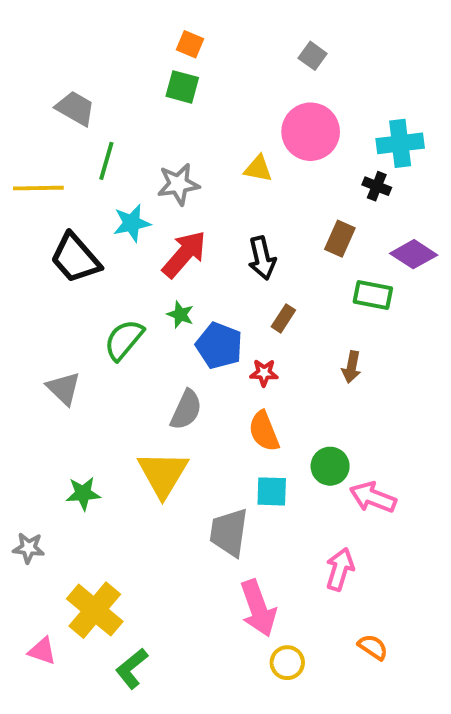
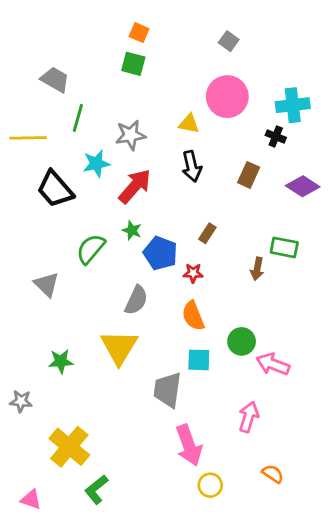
black arrow: (262, 258) -> (192, 166), moved
green rectangle: (373, 295) -> (284, 247), moved
pink triangle: (42, 651) -> (31, 499), moved

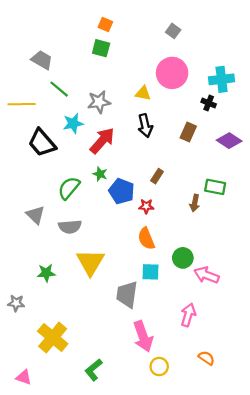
green line: (78, 118) -> (59, 89), turned -66
gray semicircle: (136, 300) -> (70, 227), moved, turned 60
green L-shape: (96, 489) -> (94, 370), moved

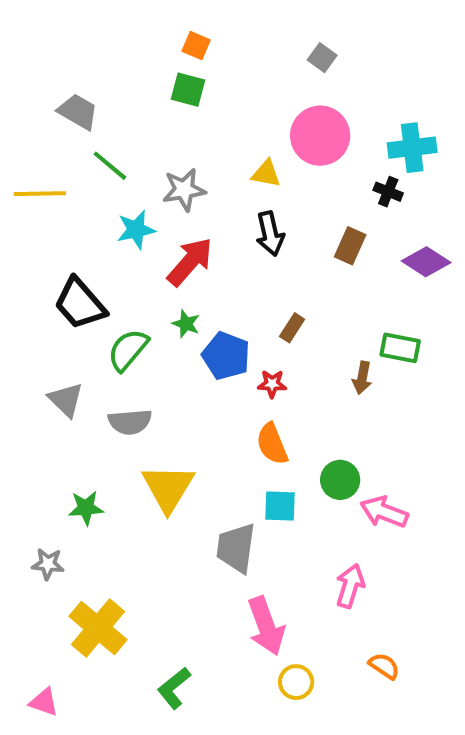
black trapezoid: (42, 143) -> (80, 304), moved
gray star: (16, 303) -> (48, 564), moved

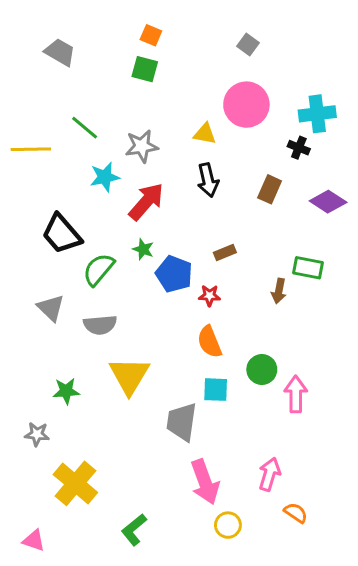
gray trapezoid: (78, 112) -> (60, 52), moved
brown rectangle: (292, 328) -> (225, 252), turned 35
pink arrow: (384, 512) -> (296, 394), turned 69
pink arrow: (350, 586) -> (270, 474), moved

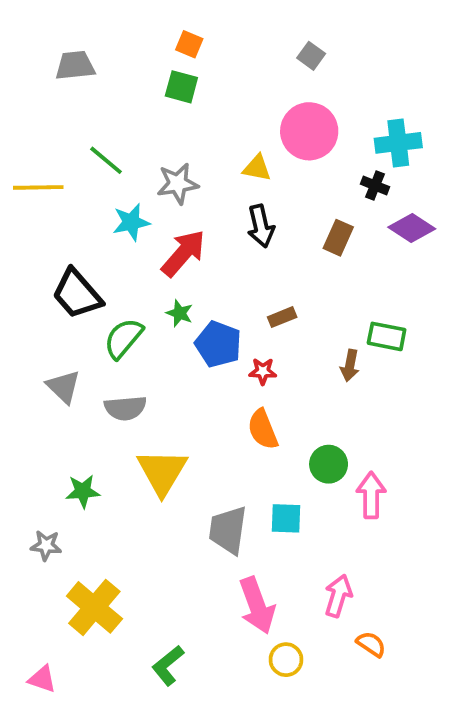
gray trapezoid: (60, 52) -> (75, 65), turned -36
purple diamond: (328, 202) -> (412, 228), moved
cyan square: (216, 390) -> (286, 518), moved

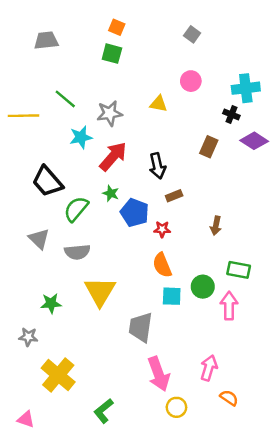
pink circle: (309, 131) -> (191, 81), size x0.6
black arrow: (261, 226) -> (157, 166), moved
green rectangle: (387, 336) -> (239, 270), moved
cyan square: (286, 518) -> (172, 296), moved

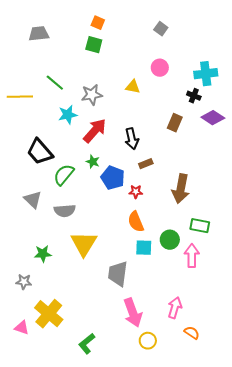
brown arrow: (216, 226) -> (181, 189), size x1.8
pink triangle: (26, 419) -> (22, 328), moved

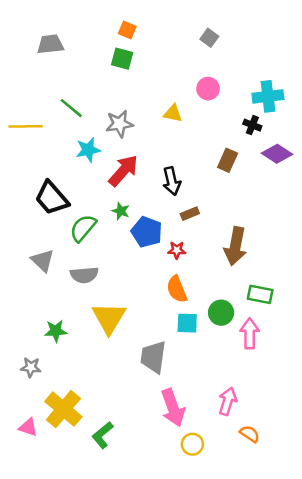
green L-shape: (87, 344) -> (103, 435), moved

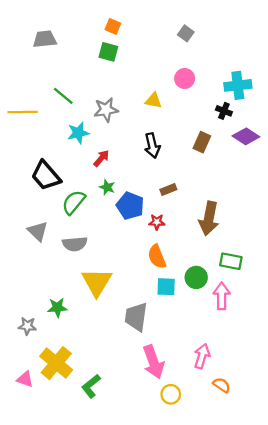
red arrow: (123, 171) -> (101, 158), moved, size x0.6
black arrow: (172, 181) -> (152, 146), moved
green star: (56, 331) -> (57, 308), moved

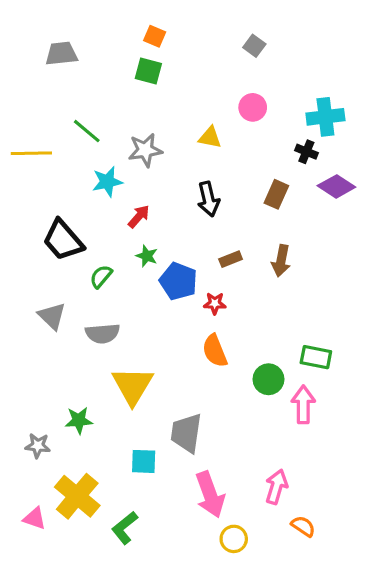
green semicircle: (74, 202) -> (101, 277), size x0.7
brown arrow: (209, 218) -> (281, 261), moved, size x0.7
cyan square: (166, 287) -> (144, 461), moved

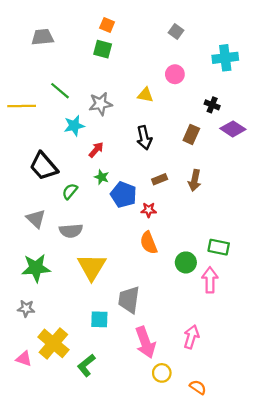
cyan cross: (325, 117) -> (225, 58), moved
green star: (79, 420) -> (36, 268), moved, size x1.5
orange semicircle: (303, 526) -> (198, 387), moved

